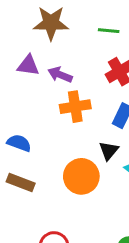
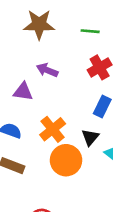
purple triangle: (28, 66) -> (23, 92), moved
orange cross: (75, 107) -> (53, 129), moved, turned -30

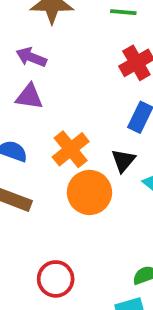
purple arrow: (47, 70) -> (31, 57), moved

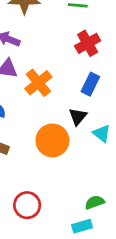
orange cross: (71, 149) -> (38, 83), moved

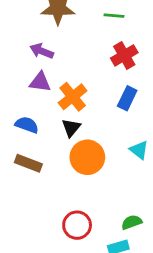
black triangle: (78, 117) -> (71, 128), moved
red circle: (27, 205) -> (77, 225), moved

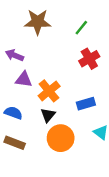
green line: (114, 16) -> (81, 28), turned -56
purple arrow: (42, 51) -> (15, 55), moved
blue rectangle: (127, 98) -> (86, 104), moved, turned 48

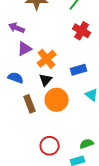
red cross: (89, 59) -> (82, 31), turned -30
purple triangle: (24, 79) -> (25, 49), turned -35
brown rectangle: (15, 143) -> (30, 104), moved, turned 48

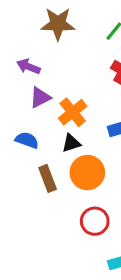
black triangle: (46, 80) -> (71, 143), turned 32
red circle: (50, 146) -> (95, 221), moved

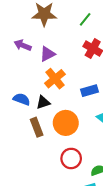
purple triangle: (40, 97) -> (47, 54), moved
black triangle: (71, 143) -> (43, 102), moved

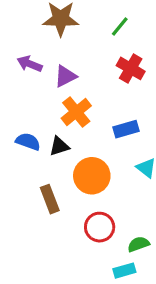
brown rectangle: (37, 127) -> (50, 199), moved

